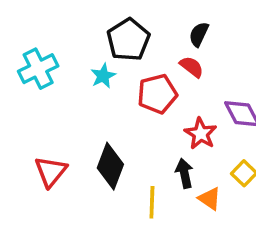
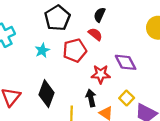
cyan star: (103, 76) -> (42, 50), moved
red star: (201, 134) -> (101, 74), turned -30

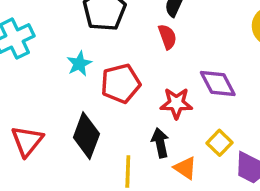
red semicircle: (95, 34) -> (167, 37), turned 32
red pentagon: (75, 50) -> (121, 83), moved

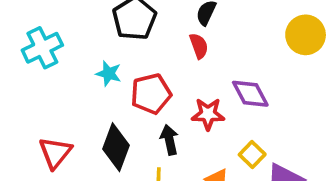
cyan star: (79, 64) -> (109, 74), turned -30
black arrow: (160, 143) -> (169, 140), moved

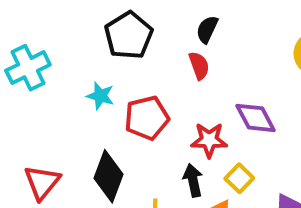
black arrow: (169, 140) -> (193, 180), moved
yellow square: (252, 154) -> (239, 178), moved

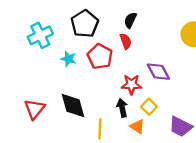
cyan cross: (28, 68) -> (40, 35), moved
red pentagon: (147, 118) -> (100, 56), moved, turned -30
black diamond: (108, 176) -> (73, 105), turned -36

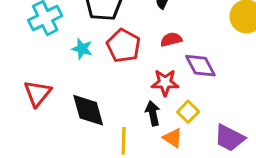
red semicircle: (126, 41) -> (171, 40), moved, turned -84
red triangle: (34, 109) -> (37, 93), moved

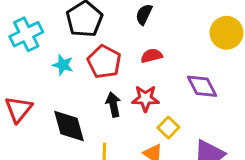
purple diamond: (200, 66) -> (202, 86), moved
black arrow: (153, 113) -> (113, 105), moved

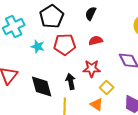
red pentagon: (104, 62) -> (65, 44), turned -30
black arrow: (113, 105) -> (71, 82), moved

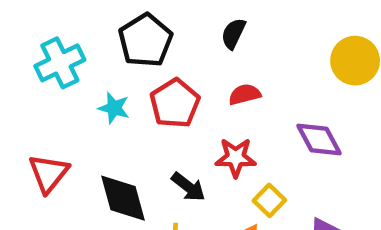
red pentagon: (65, 44) -> (175, 103), turned -30
black arrow: (71, 82) -> (188, 187), turned 140

